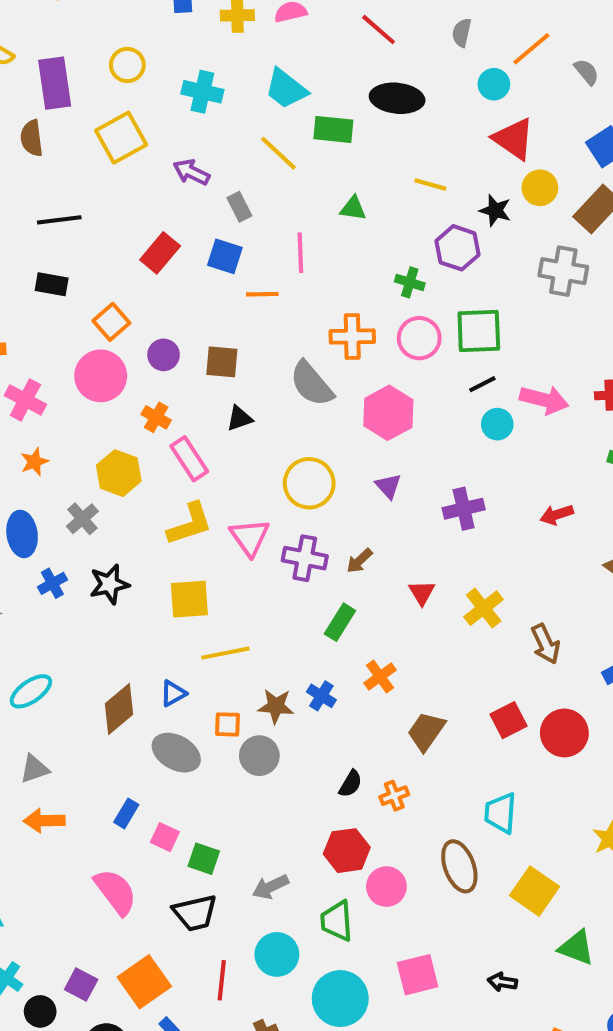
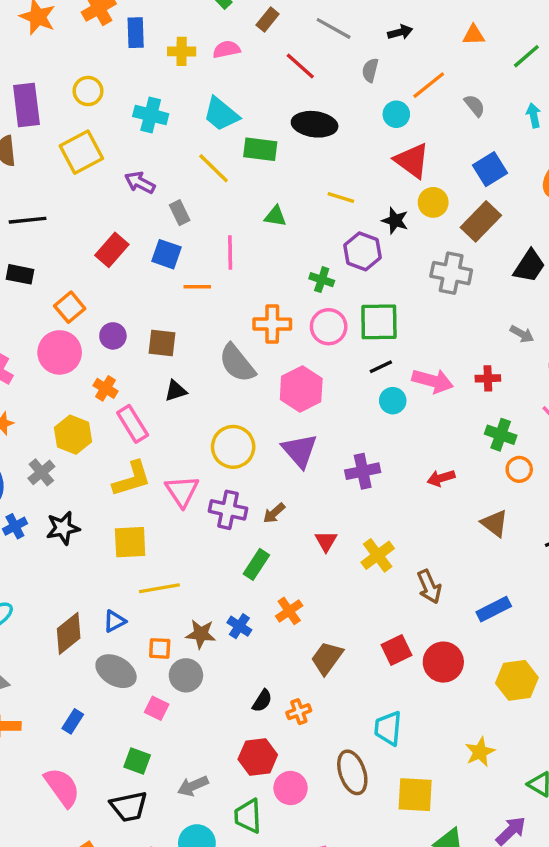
purple triangle: (388, 486) -> (300, 451), size x1.6
pink square: (165, 837) -> (157, 708), moved
yellow square: (535, 891) -> (415, 795), turned -33

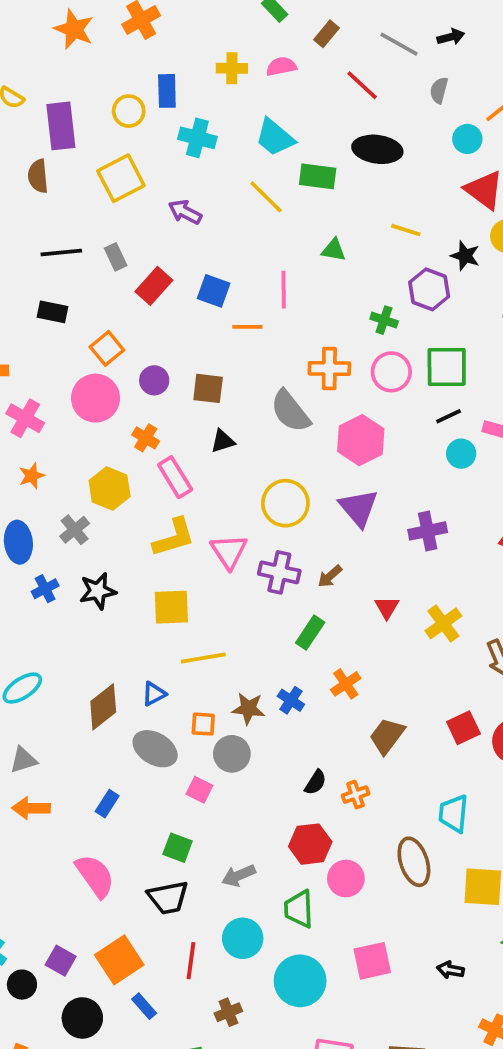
black arrow: (400, 32) -> (451, 37), moved
blue rectangle: (136, 33) -> (167, 91), moved
gray rectangle: (180, 213) -> (116, 257), moved

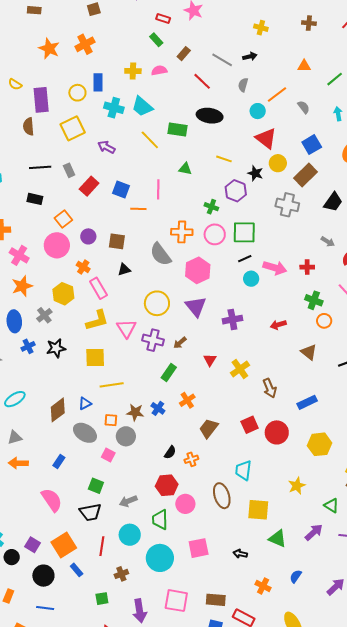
cyan trapezoid: (275, 137) -> (142, 107), moved
orange star: (32, 476) -> (22, 286), size x1.5

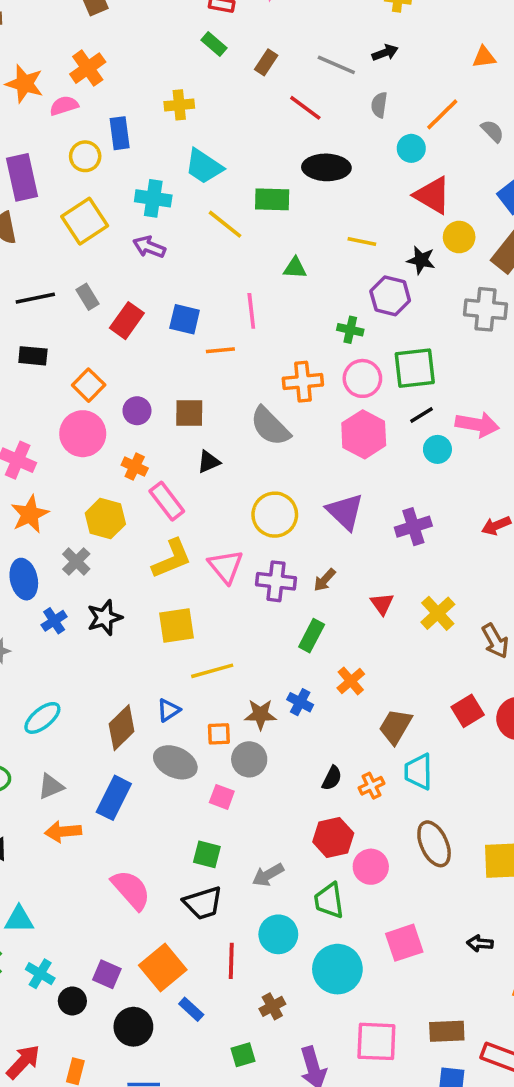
pink semicircle: (159, 70) -> (64, 106), moved
cyan cross: (114, 108) -> (153, 198), moved
pink hexagon: (198, 270) -> (364, 434), moved
blue rectangle: (59, 462) -> (114, 798), moved, size x1.6
cyan trapezoid: (243, 470) -> (418, 772), moved

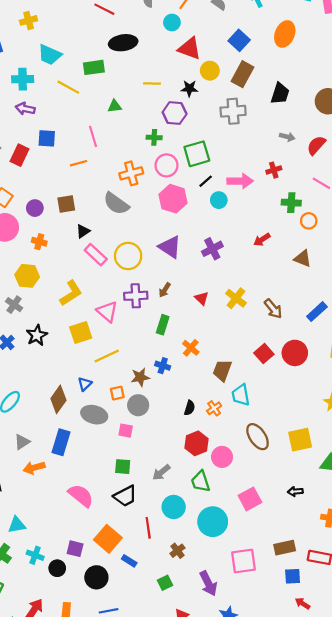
blue square: (185, 319) -> (47, 138), moved
pink rectangle: (167, 501) -> (96, 255), moved
pink triangle: (226, 566) -> (107, 312), moved

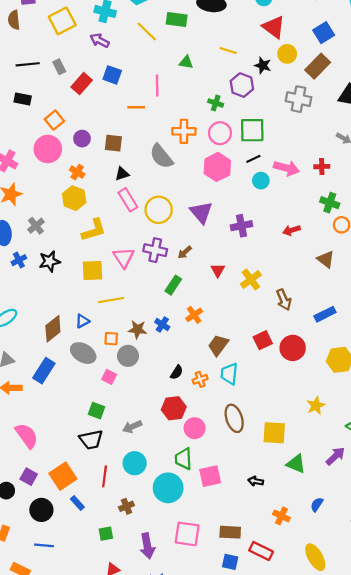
yellow hexagon: (27, 276) -> (74, 198), moved
green trapezoid: (201, 482) -> (183, 459), moved
pink semicircle: (81, 496) -> (27, 436), moved

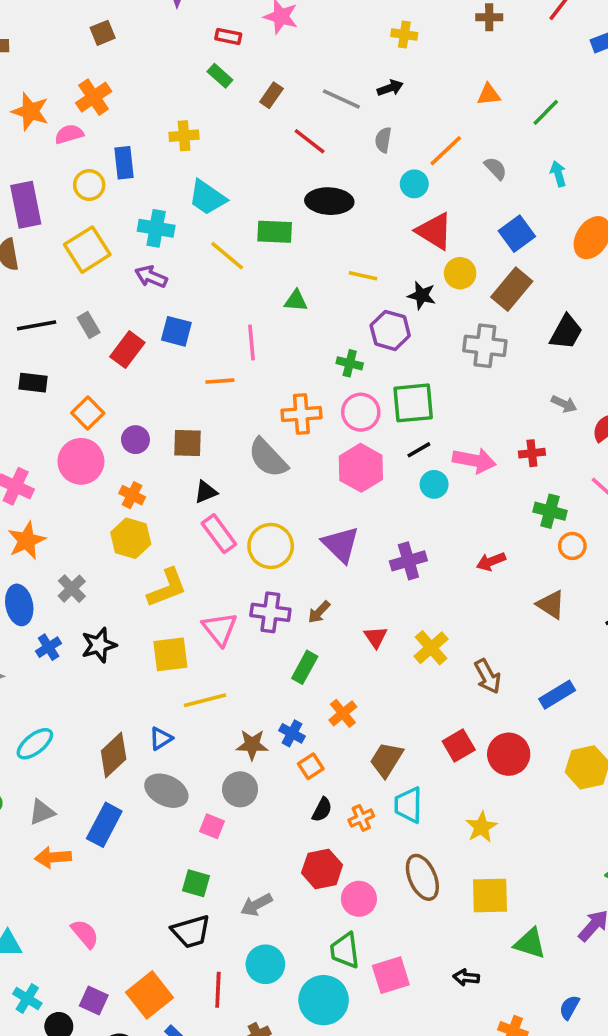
orange square: (111, 339) -> (311, 766), moved, turned -32
yellow star: (316, 406) -> (481, 827), moved
pink semicircle: (27, 436) -> (85, 934), size x0.7

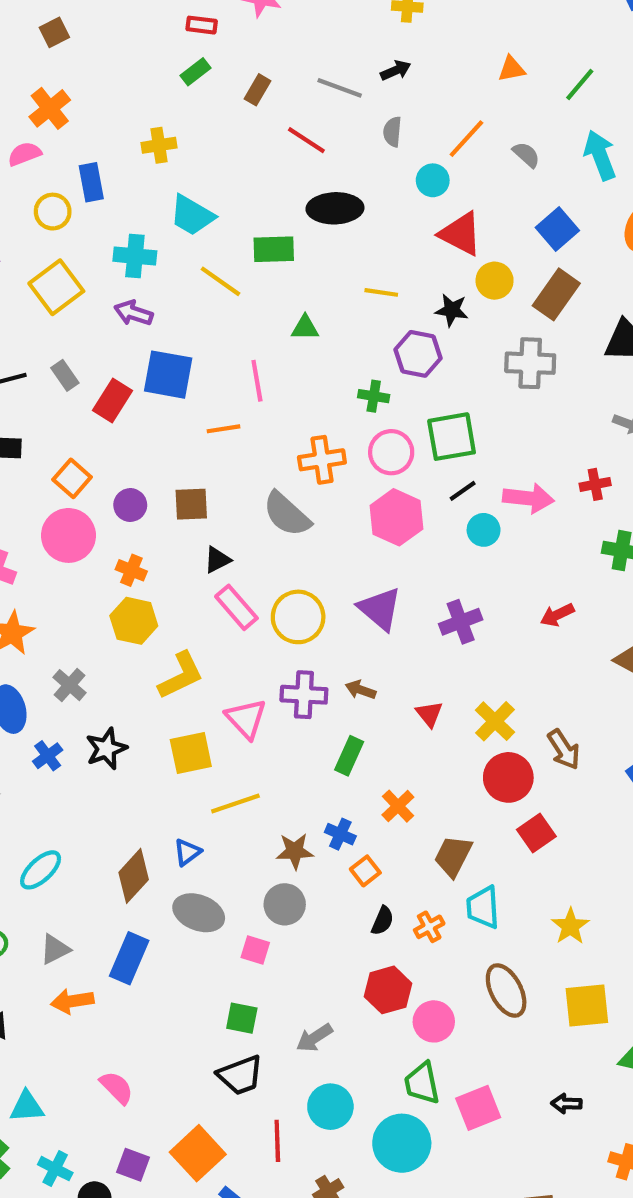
green rectangle: (220, 76) -> (195, 72), turned -75
cyan arrow: (558, 174) -> (600, 155), size x1.6
blue square: (176, 331) -> (168, 375), size x1.4
brown arrow: (319, 612) -> (361, 690), turned 70
red circle: (509, 754) -> (508, 777), moved

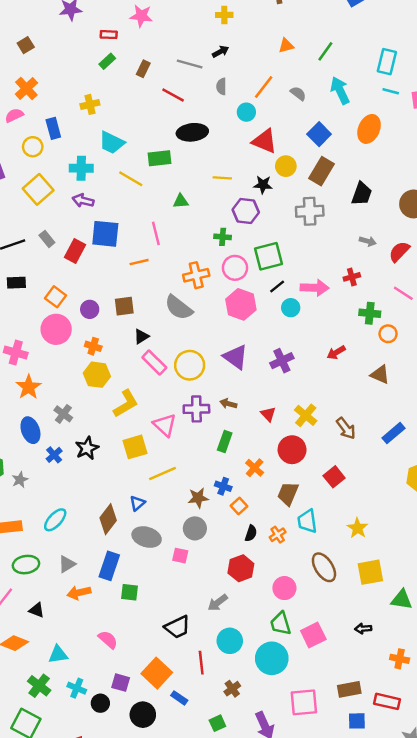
red circle: (508, 777) -> (292, 450), moved
red hexagon: (388, 990) -> (241, 568), moved
green square: (242, 1018) -> (130, 592), moved

